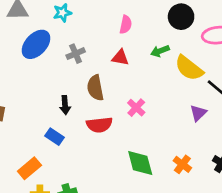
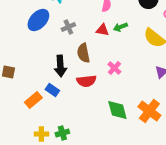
green arrow: (160, 51) -> (120, 27), moved
black arrow: (65, 105) -> (60, 66), size x1.5
orange cross: (182, 164) -> (149, 111), size x1.6
orange rectangle: (29, 168) -> (33, 100), moved

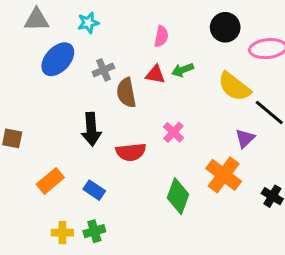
brown semicircle: (83, 53) -> (126, 93), moved
blue rectangle: (52, 90) -> (94, 190), moved
green diamond: (117, 110) -> (178, 196), turned 35
orange cross: (149, 111) -> (224, 175), moved

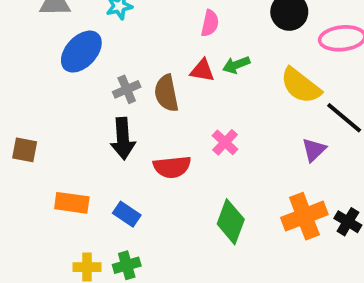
gray cross: (103, 70) -> (127, 89), moved
orange cross: (224, 175) -> (304, 216), moved, turned 32
orange rectangle: (50, 181) -> (72, 203), turned 48

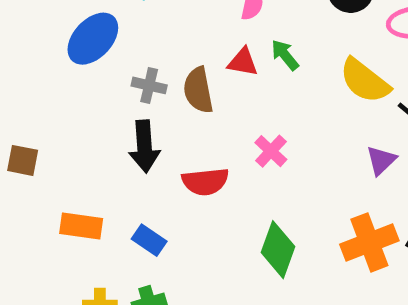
green arrow: (236, 65) -> (285, 55), turned 72
gray cross: (127, 89) -> (149, 85), turned 36

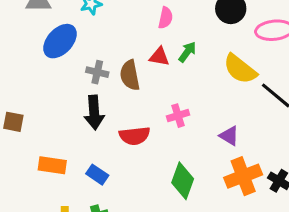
green arrow: (285, 55) -> (187, 52), turned 75
pink cross: (271, 151) -> (178, 116), turned 30
purple triangle: (381, 160) -> (229, 136), moved, turned -45

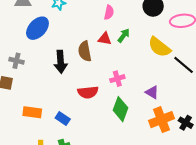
gray cross: (97, 72) -> (16, 61), moved
black arrow: (94, 112) -> (61, 62), moved
green diamond: (183, 181) -> (120, 109), moved

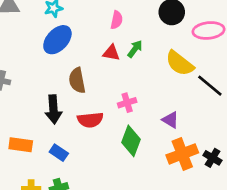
blue ellipse: (37, 28) -> (57, 40), moved
brown semicircle: (85, 51) -> (77, 80), moved
black arrow: (61, 62) -> (54, 109), moved

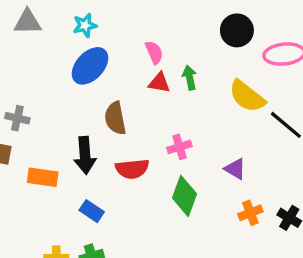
pink semicircle: (117, 20) -> (154, 52), moved, turned -36
green arrow: (135, 49) -> (190, 78), turned -48
orange rectangle: (21, 145) -> (43, 177), moved
orange cross: (182, 154) -> (250, 213), size x0.6

